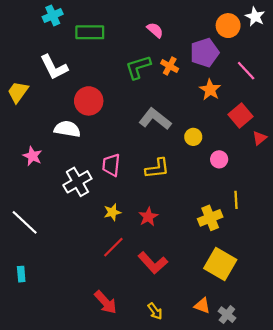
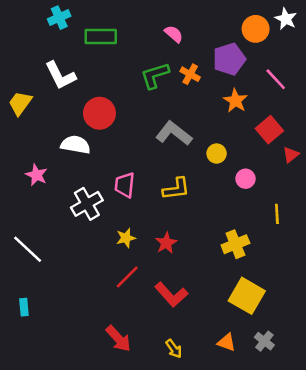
yellow line: (236, 200) -> (277, 214), moved
gray cross: (227, 315) -> (264, 341), moved

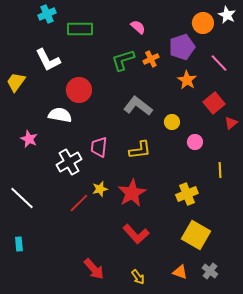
orange cross: (190, 74) -> (151, 59), turned 35
red star: (166, 243) -> (132, 193), size x1.6
red line: (127, 277) -> (79, 203), moved

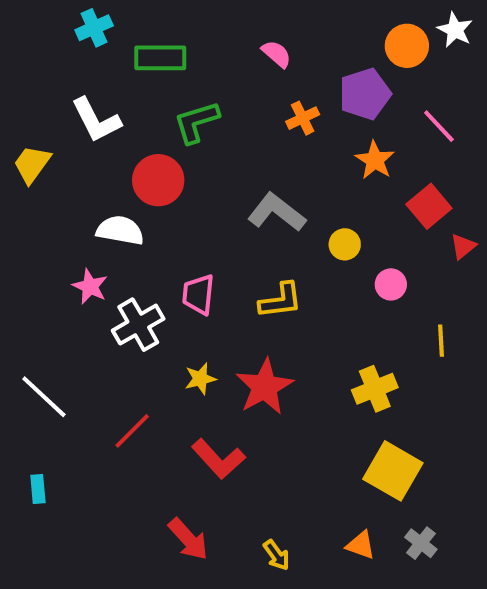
green L-shape: (123, 60) -> (196, 122), moved
pink star: (29, 139) -> (90, 286), moved
red line: (79, 203) -> (132, 431), moved
red L-shape: (136, 234) -> (218, 459), moved

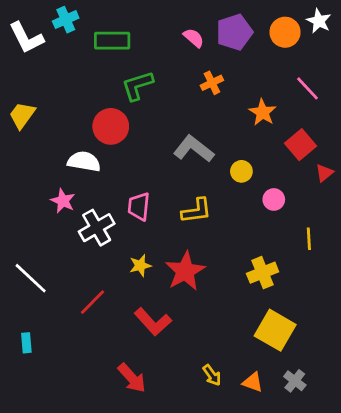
purple pentagon: (365, 94) -> (234, 32), moved
white L-shape: (96, 120) -> (26, 38), moved
yellow arrow: (277, 555) -> (212, 375), moved

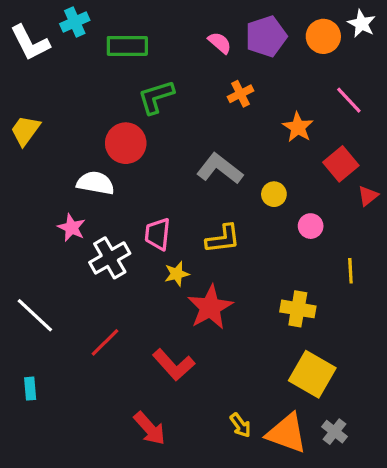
yellow star: (140, 266) -> (177, 274), moved
yellow cross: (263, 273) -> (298, 309), turned 32
orange triangle: (253, 382) -> (287, 433), size x1.8

